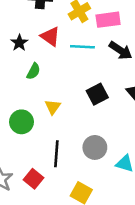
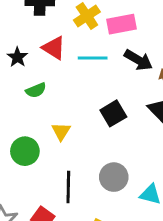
green semicircle: (33, 71) -> (36, 90), turned 42

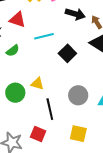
cyan line: (93, 58) -> (44, 36), moved
yellow triangle: (61, 131) -> (37, 84), moved, turned -32

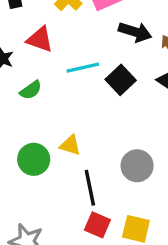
black square: (67, 53) -> (121, 80), moved
red square: (38, 134) -> (97, 225), moved

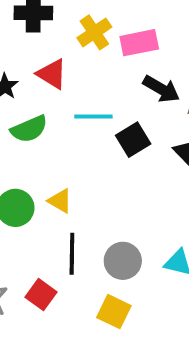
green semicircle: (31, 90) -> (29, 129), size x1.4
gray circle: (137, 166) -> (123, 261), moved
red square: (97, 225) -> (41, 295), moved

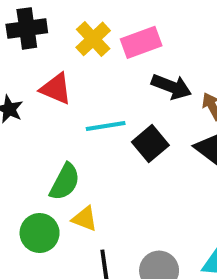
green semicircle: (29, 129) -> (65, 182), moved, turned -30

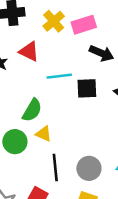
black square: (150, 144) -> (87, 88), turned 35

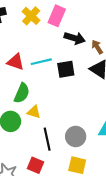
pink rectangle: (84, 25) -> (57, 16), turned -42
red triangle: (29, 51) -> (16, 62), moved

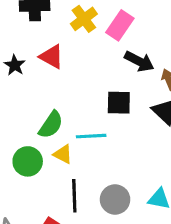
red triangle: (16, 62) -> (52, 57), moved
cyan line: (41, 62) -> (91, 136), moved

